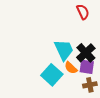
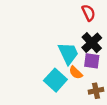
black cross: (86, 53) -> (92, 43), moved
purple square: (87, 67) -> (92, 61), moved

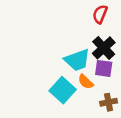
red semicircle: (89, 13) -> (100, 14), turned -133
cyan trapezoid: (68, 53) -> (77, 60), turned 95

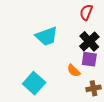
cyan trapezoid: (77, 60) -> (47, 36), moved
cyan square: (63, 90) -> (34, 83), moved

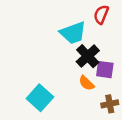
cyan trapezoid: (47, 36) -> (73, 33), moved
black cross: (89, 41) -> (88, 56), moved

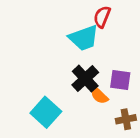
red semicircle: (101, 14) -> (102, 17), moved
black cross: (88, 56) -> (85, 79), moved

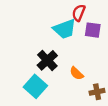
black cross: (85, 79) -> (47, 60), moved
purple square: (120, 80) -> (93, 30), moved

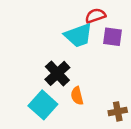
red semicircle: (79, 13) -> (95, 16), turned 49
orange semicircle: (77, 73) -> (77, 96), moved, turned 32

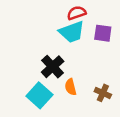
red semicircle: (95, 16) -> (77, 13), moved
brown cross: (118, 111) -> (103, 93), moved, turned 35

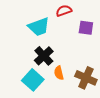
cyan trapezoid: (72, 32) -> (39, 27), moved
brown cross: (103, 93) -> (86, 78), size x1.5

